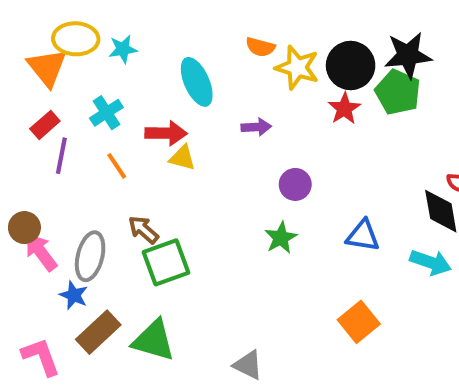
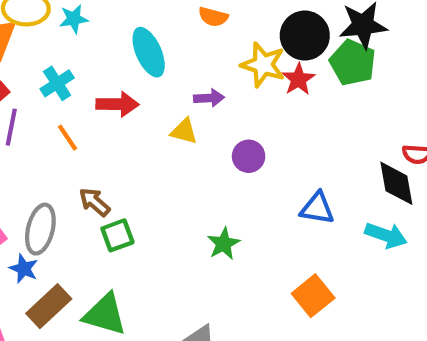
yellow star: (297, 68) -> (263, 65), moved
yellow triangle: (182, 158) -> (184, 131), moved
green star: (281, 238) -> (224, 244), moved
green square: (166, 262) -> (117, 235), size x0.7

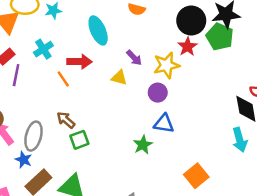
yellow star: (263, 65) -> (166, 65), moved, turned -30
purple arrow: (209, 98) -> (134, 58), turned 49
orange line: (67, 138) -> (63, 79), moved
blue triangle: (317, 208) -> (164, 124), moved
cyan arrow: (386, 235) -> (240, 140), turned 55

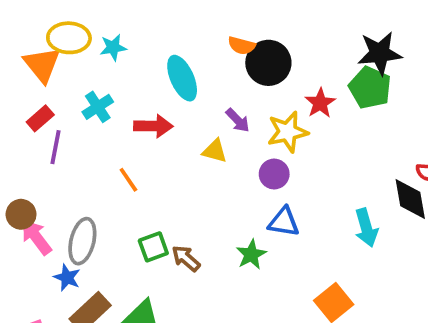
black circle: (191, 21) -> (268, 63), moved
orange line: (63, 79) -> (128, 180), moved
brown arrow: (66, 120) -> (186, 258), moved
cyan arrow: (240, 140) -> (366, 228), moved

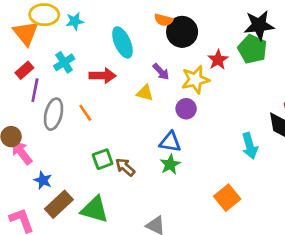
blue triangle: (284, 222) -> (170, 142), moved
gray ellipse: (82, 241) -> (53, 114), moved

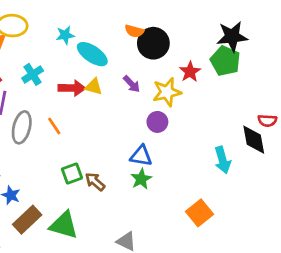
cyan star: (75, 21) -> (65, 35), moved
cyan ellipse: (122, 42) -> (92, 54), turned -32
yellow triangle: (145, 93) -> (94, 87), moved

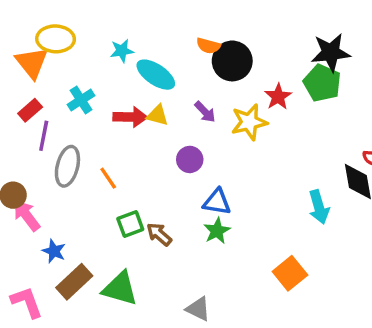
purple circle: (157, 122) -> (190, 159), moved
orange line: (54, 126) -> (108, 178), moved

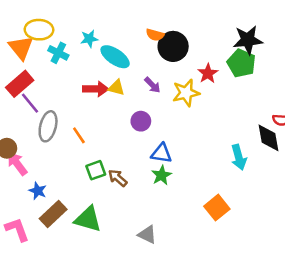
cyan cross: (81, 100) -> (58, 53), moved, turned -30
red rectangle: (30, 110) -> (20, 84), size x1.5
purple line: (44, 136) -> (30, 103), turned -50

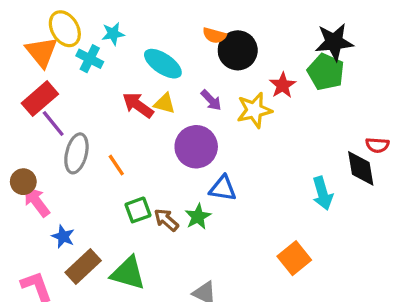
yellow ellipse: (39, 30) -> (65, 29), turned 56
cyan star: (89, 39) -> (113, 34), moved
red arrow: (96, 89) -> (138, 105), turned -145
purple circle: (141, 121) -> (196, 147), size x1.6
green star: (161, 175) -> (198, 217), moved

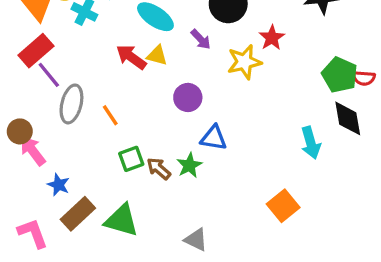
green pentagon: (326, 72) -> (340, 75), moved
purple arrow: (211, 100) -> (201, 39), moved
red semicircle: (377, 145) -> (364, 78), moved
purple circle: (196, 147) -> (188, 97), size x0.7

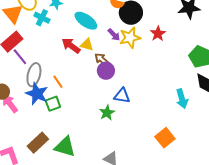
yellow star: (244, 62) -> (130, 38), moved
green square: (131, 159) -> (53, 104), moved
brown arrow: (159, 169) -> (102, 60), moved
blue star: (59, 185) -> (37, 94), moved, size x1.6

